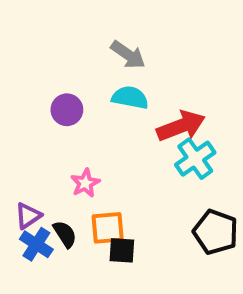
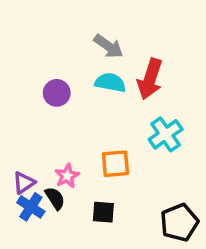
red arrow: (181, 126) -> (150, 79), moved, turned 129
pink star: (85, 183) -> (67, 176), moved
orange square: (108, 228) -> (115, 164), moved
black pentagon: (216, 232) -> (179, 222), moved, turned 30

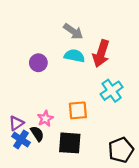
black square: (103, 212) -> (70, 143), size x1.5

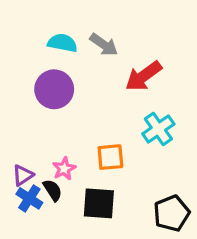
red arrow: (101, 53) -> (143, 76), turned 36
cyan semicircle: (74, 56) -> (62, 43), moved
purple circle: (38, 63) -> (54, 89), size x1.5

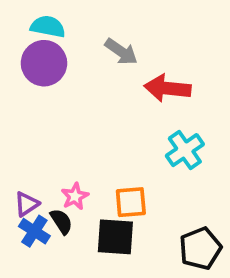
cyan semicircle: (62, 43) -> (48, 27), moved
red arrow: (143, 76) -> (167, 88), turned 42
purple circle: (54, 89) -> (44, 63), moved
orange square: (110, 157) -> (131, 202), moved

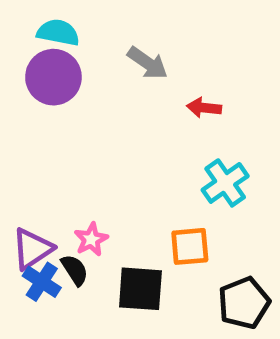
red arrow: (167, 88) -> (204, 108), size x0.6
orange square: (131, 202) -> (190, 246), moved
purple triangle: (27, 204) -> (32, 249), size x1.4

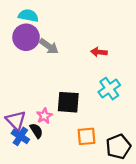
gray arrow: (148, 63) -> (49, 46), moved
orange square: (190, 246) -> (86, 136), moved
purple triangle: (32, 249) -> (16, 120), turned -40
black square: (140, 289) -> (68, 102), moved

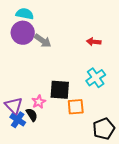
red arrow: (99, 52) -> (94, 42), moved
orange square: (86, 136) -> (76, 107), moved

